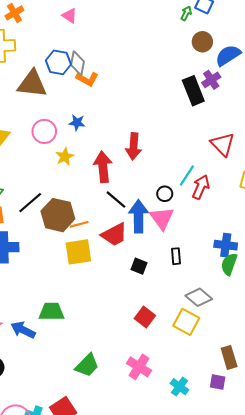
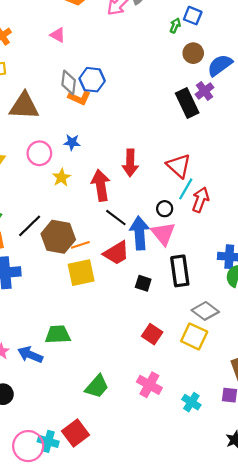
blue hexagon: (58, 62) -> (92, 80), moved
red triangle: (223, 144) -> (179, 166), moved
black rectangle: (176, 256) -> (180, 271), size x1.8

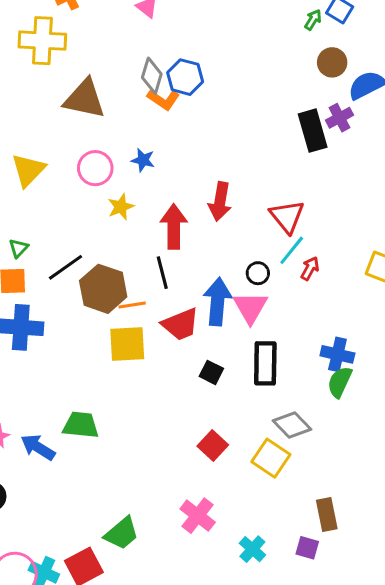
red arrow: (200, 200) -> (310, 269), size x0.7
black line: (116, 218) -> (162, 273), moved, turned 30
green trapezoid: (97, 386) -> (122, 533), moved

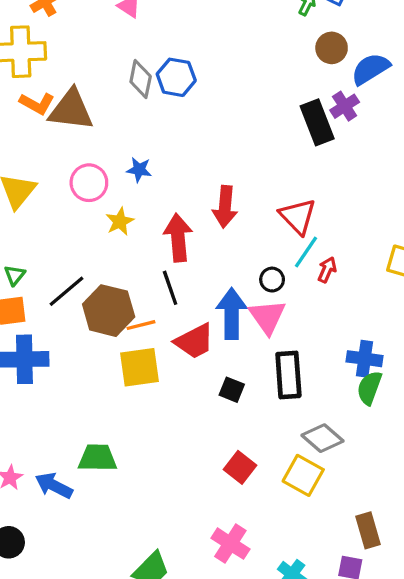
orange L-shape: (163, 100) -> (37, 103), moved

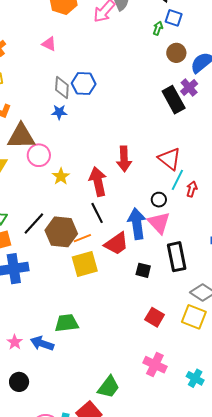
brown triangle: (71, 110) -> (21, 136), moved
blue star: (139, 170) -> (59, 112), moved

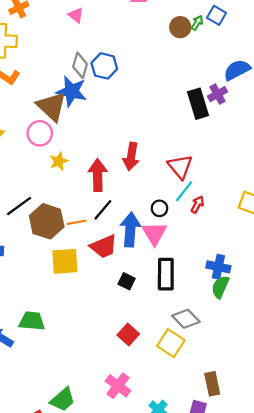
brown circle: (176, 53) -> (180, 27), moved
blue star: (59, 112) -> (72, 91), size x1.8
brown triangle: (21, 136) -> (52, 106), moved, turned 32
black line: (97, 213) -> (103, 210), moved, turned 55
orange line: (82, 238) -> (77, 222), moved

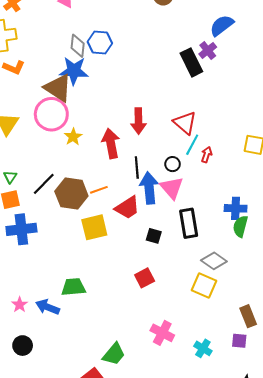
pink circle: (40, 133) -> (51, 114), size x1.4
black line: (103, 210) -> (137, 168), moved, turned -35
red square: (128, 335) -> (145, 278), moved, turned 30

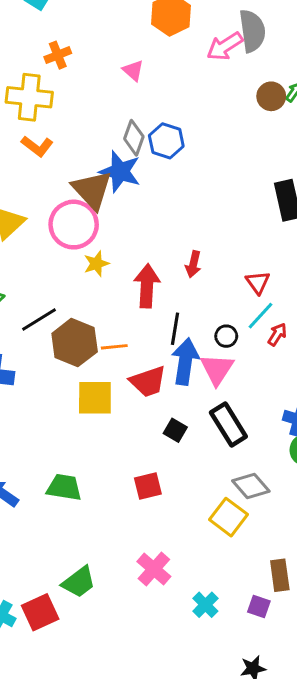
red arrow: (138, 121) -> (193, 264), size x0.7
red triangle: (185, 123) -> (258, 282), size x0.7
black rectangle: (189, 223) -> (228, 424), turned -36
green trapezoid: (73, 287) -> (64, 487), moved

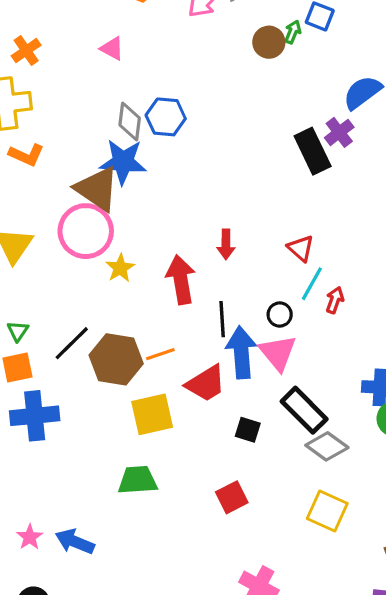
gray diamond: (251, 486) -> (327, 446), moved
green trapezoid: (64, 487) -> (138, 480), moved

